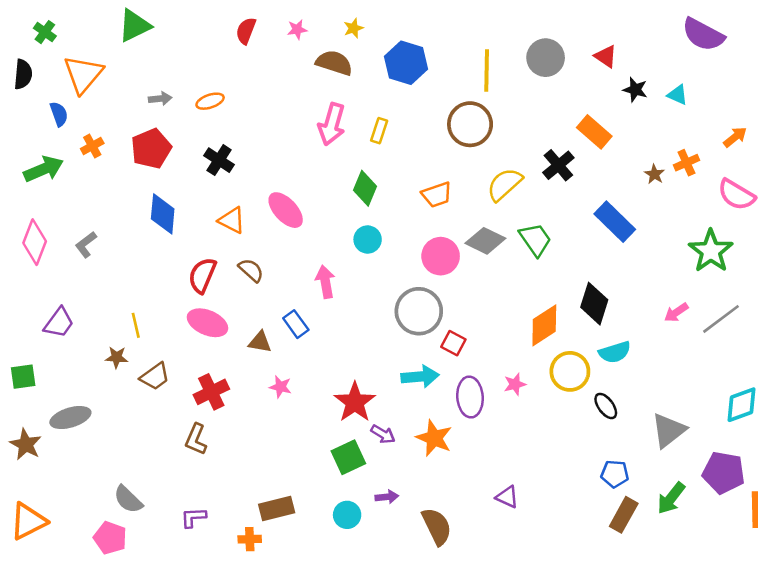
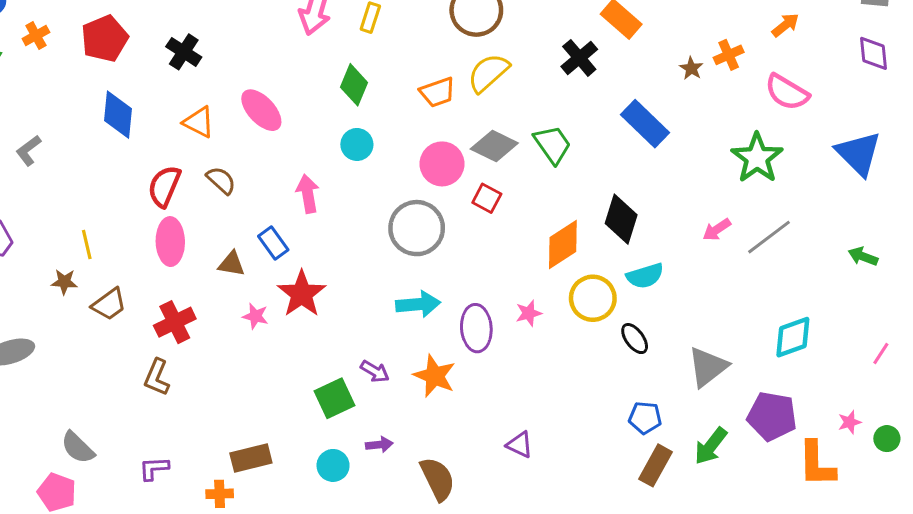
yellow semicircle: (505, 184) -> (488, 73), moved
pink ellipse: (207, 323) -> (170, 242), turned 66
red square: (453, 343) -> (487, 198), moved
red star: (355, 402) -> (302, 294), moved

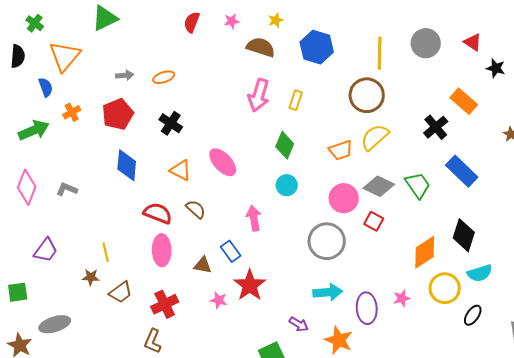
blue rectangle: (645, 124) -> (462, 171), moved
gray L-shape: (28, 150) -> (67, 189), turned 60
red semicircle: (164, 186) -> (158, 213), turned 88
black ellipse: (635, 339) -> (473, 315), turned 70
purple arrow: (375, 371) -> (299, 324), moved

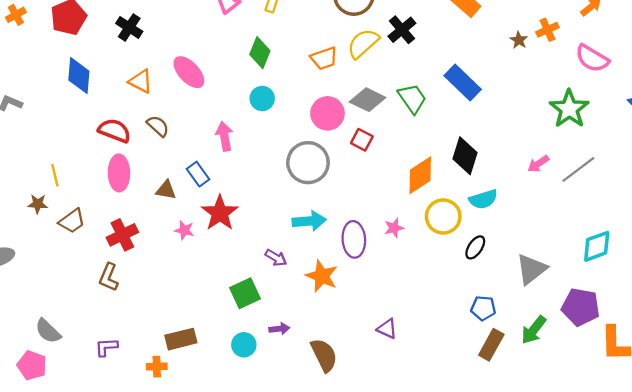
black cross: (436, 127) -> (402, 30), moved

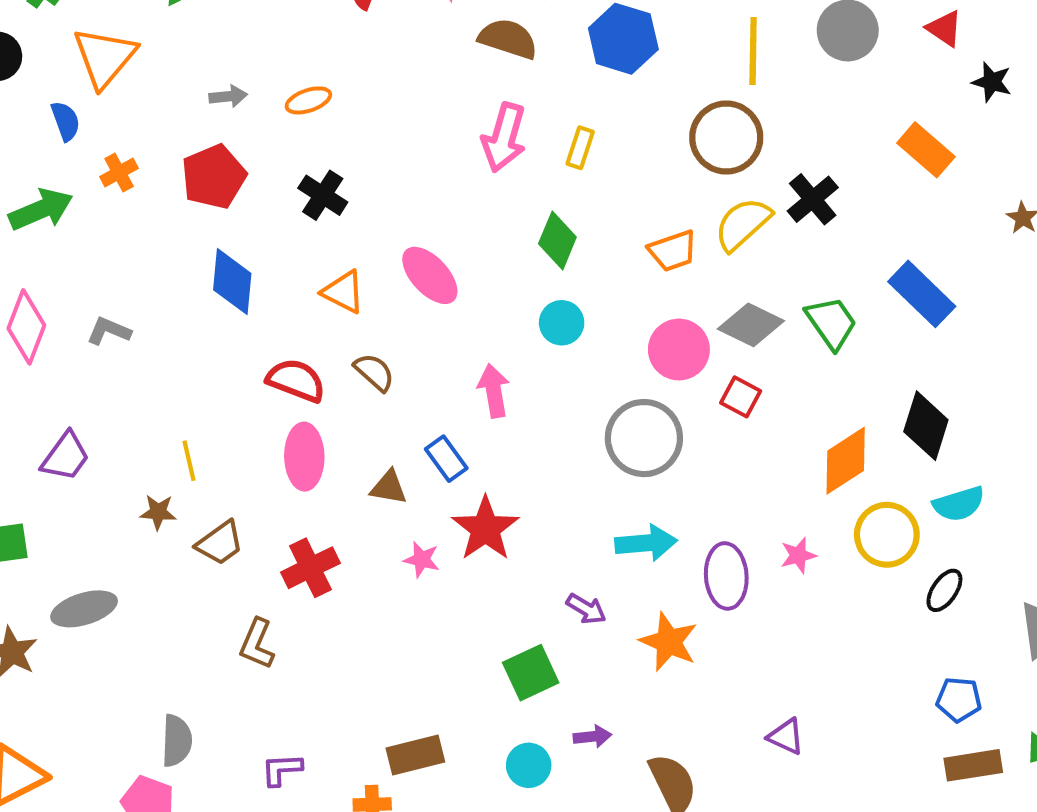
brown L-shape: (109, 277) -> (257, 644), moved
gray semicircle: (48, 331) -> (177, 741), turned -132
brown rectangle: (491, 345) -> (973, 765), turned 52

